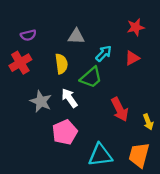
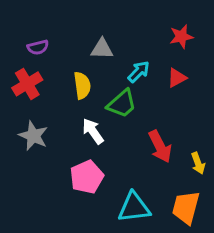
gray star: (41, 101) -> (33, 136), moved

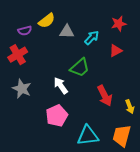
cyan arrow: (139, 72) -> (92, 38), moved
yellow semicircle: (82, 85) -> (47, 21), moved, turned 60

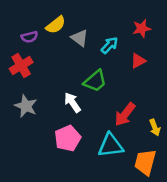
gray triangle: (67, 32) -> (80, 38), turned 35
red arrow: (105, 96) -> (125, 114), turned 65
cyan triangle: (88, 136) -> (111, 145), moved

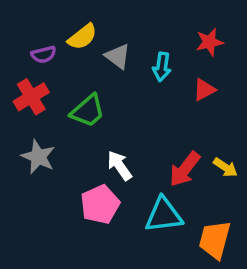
cyan arrow: (109, 45) -> (162, 67), turned 144
green trapezoid: (95, 81) -> (88, 111), moved
white arrow: (72, 102) -> (119, 166), moved
yellow arrow: (155, 128) -> (225, 167), moved, turned -35

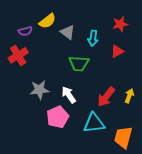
green trapezoid: (88, 111) -> (79, 63), moved, turned 45
gray star: (38, 157) -> (39, 90), moved, turned -30
yellow arrow: (225, 167) -> (129, 96), turned -104

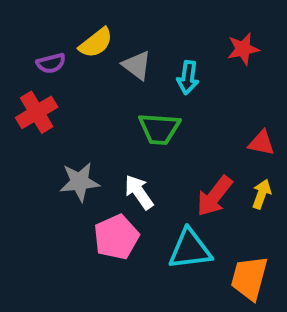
red triangle: (117, 51) -> (262, 143), moved, turned 40

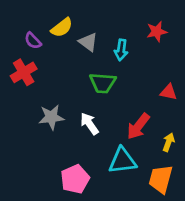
purple semicircle: (51, 63) -> (33, 41), turned 60
yellow arrow: (262, 194) -> (169, 142), moved
pink pentagon: (116, 237) -> (75, 179), moved

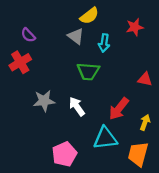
yellow semicircle: (62, 28) -> (89, 16), moved

